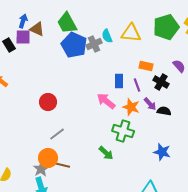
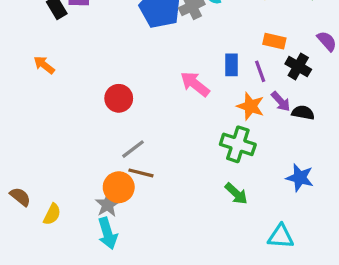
pink arrow: (106, 101) -> (195, 84), moved
green arrow: (106, 153) -> (236, 194), moved
brown line: (62, 165) -> (141, 173), moved

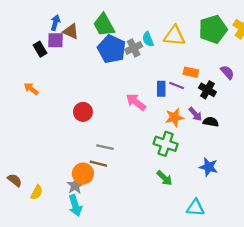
purple line: (260, 71) -> (177, 85), moved, turned -48
orange star: (251, 106) -> (174, 117), turned -30
gray line: (133, 149) -> (105, 147), moved, turned 49

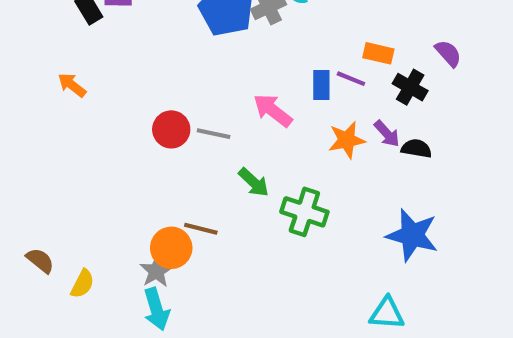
green cross: (166, 144) -> (304, 212), moved
gray line: (105, 147) -> (214, 134), moved
blue star: (209, 167) -> (412, 235), size x1.4
green arrow: (164, 178) -> (254, 182), moved

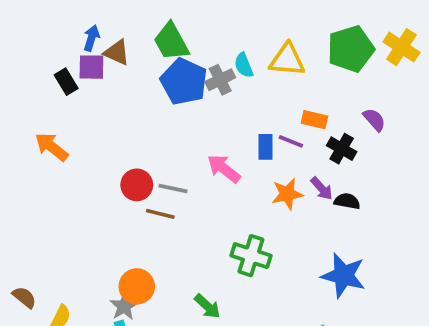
orange arrow: (72, 85) -> (52, 147), size x1.4
green arrow: (254, 182) -> (207, 306), moved
brown line: (201, 229) -> (160, 214), moved

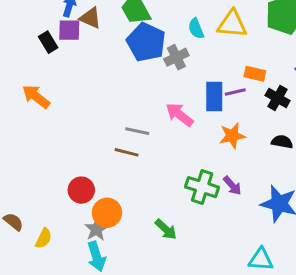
gray cross: (220, 80) -> (176, 57), moved
purple line: (291, 141) -> (235, 92), turned -35
blue rectangle: (265, 147) -> (214, 96), size x1.4
red circle: (137, 185) -> (81, 190), moved
purple arrow: (322, 189) -> (232, 186), moved

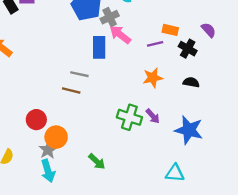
blue rectangle: (214, 96) -> (99, 47), moved
pink arrow: (179, 115) -> (120, 35), moved
green arrow: (166, 229) -> (97, 162), moved

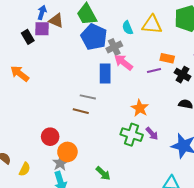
orange star: (153, 78) -> (140, 108), moved, turned -30

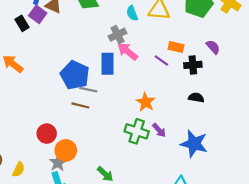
purple square: (42, 29) -> (38, 14), turned 35
blue pentagon: (94, 37) -> (75, 75), moved
purple line: (154, 70) -> (161, 60), turned 48
black cross: (182, 75) -> (193, 65), turned -35

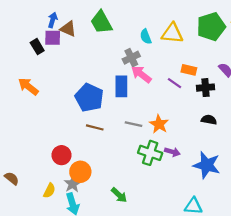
purple square: (38, 14) -> (53, 38), turned -35
gray line: (88, 90) -> (134, 124), moved
purple arrow: (159, 130) -> (172, 152), turned -32
yellow semicircle: (19, 170) -> (49, 191), moved

